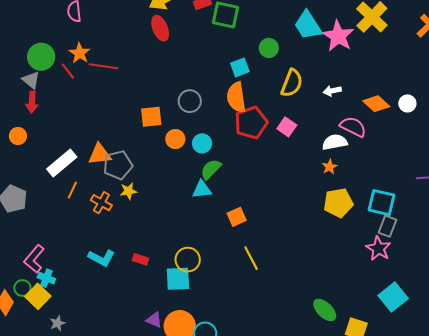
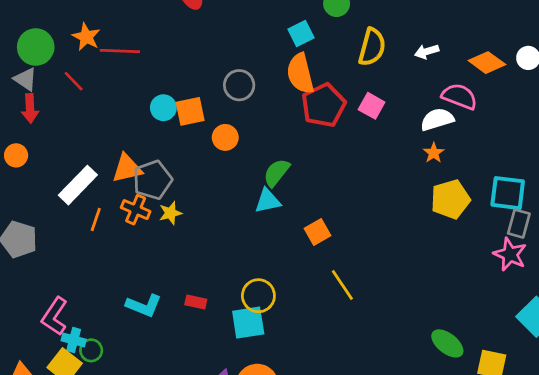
red line: (68, 71) -> (74, 81), moved
cyan circle: (202, 143) -> (163, 108), moved
orange cross: (101, 203) -> (136, 210), moved
green circle: (22, 288) -> (91, 350), moved

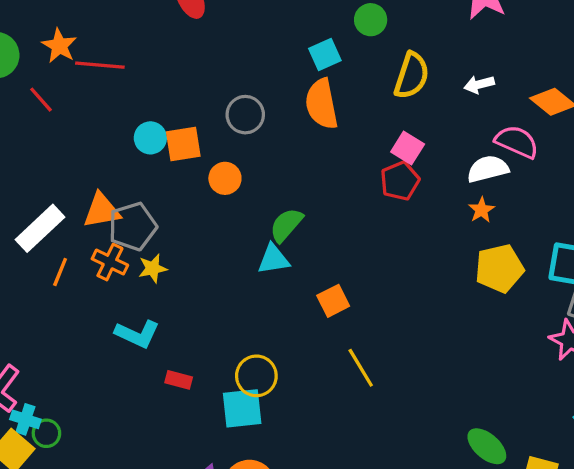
red pentagon: (323, 105) -> (400, 181), moved, size x0.7
cyan L-shape: (144, 306) -> (137, 334), moved

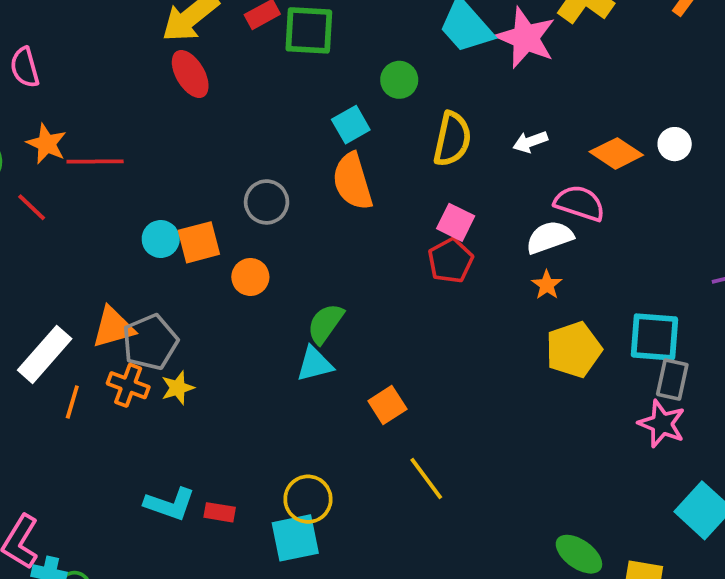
cyan L-shape: (137, 334) -> (170, 504), moved

